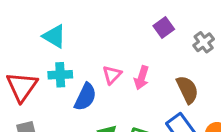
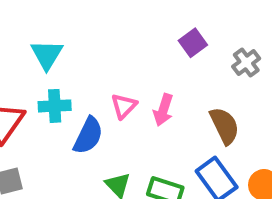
cyan triangle: (54, 36) -> (47, 55), turned 30

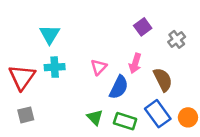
pink arrow: (163, 110) -> (135, 63), moved
blue semicircle: (88, 136) -> (119, 87), moved

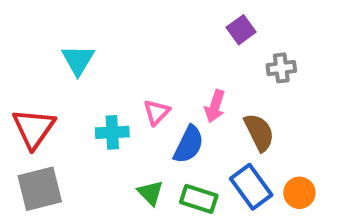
purple square: (143, 27) -> (241, 30), moved
gray cross: (177, 39) -> (281, 68), turned 30
cyan cross: (55, 67) -> (112, 132), moved
gray square: (26, 115) -> (40, 189), size x1.6

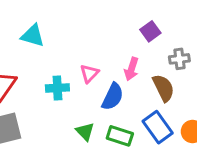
purple square: (241, 30) -> (150, 31), moved
cyan triangle: (78, 60) -> (33, 36), turned -45
gray cross: (281, 68) -> (179, 59), moved

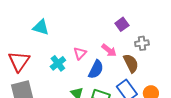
pink arrow: (131, 69) -> (109, 50), turned -70
cyan cross: (57, 88) -> (58, 63), turned -35

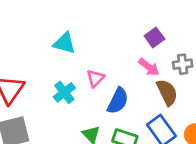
cyan triangle: (41, 27) -> (64, 43), moved
pink arrow: (109, 50) -> (149, 67), moved

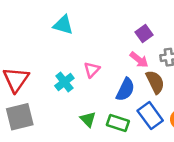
cyan triangle: (64, 43) -> (63, 25), moved
blue semicircle: (118, 101) -> (125, 89), moved

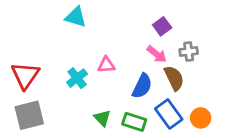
pink triangle: (92, 70) -> (106, 65), turned 42

